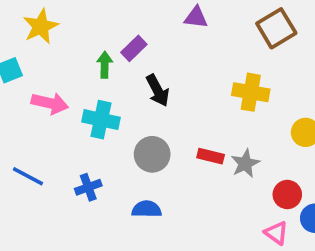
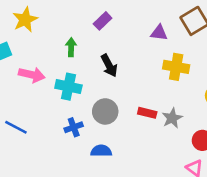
purple triangle: (196, 17) -> (159, 33), moved
purple rectangle: (134, 48) -> (103, 21), moved
blue cross: (88, 187) -> (74, 127), moved

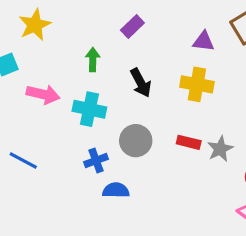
yellow cross: (176, 67) -> (197, 84), moved
blue semicircle: (101, 151) -> (116, 190), moved

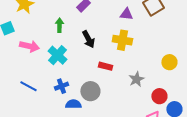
cyan cross: (89, 109) -> (57, 55), turned 30
gray circle: (136, 141) -> (90, 91), moved
red rectangle: (189, 142) -> (105, 66), moved
blue line: (23, 160) -> (28, 86), moved

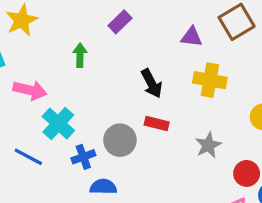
black arrow: (88, 39) -> (152, 84), moved
yellow cross: (122, 40) -> (210, 80), moved
cyan cross: (57, 55) -> (58, 123), moved
gray circle: (90, 91) -> (120, 140), moved

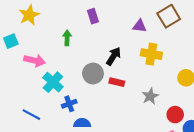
purple rectangle: (120, 22) -> (93, 16), turned -64
black arrow: (152, 84) -> (114, 56), turned -120
gray circle: (120, 140) -> (93, 73), moved
blue line: (28, 157) -> (31, 115), moved

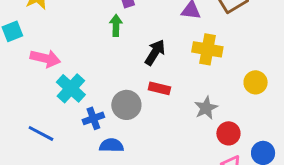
green arrow: (67, 38) -> (116, 25), moved
gray circle: (93, 73) -> (126, 105), moved
red circle: (175, 115) -> (228, 133), moved

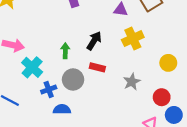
green arrow: (116, 25) -> (65, 51), moved
yellow cross: (207, 49) -> (133, 39), turned -35
red circle: (228, 133) -> (162, 97), moved

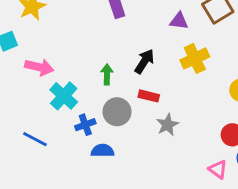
gray star: (132, 82) -> (167, 125), moved

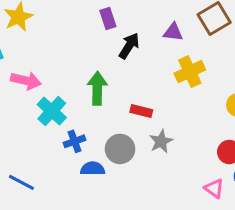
black arrow: (144, 61) -> (129, 46), moved
green arrow: (107, 74) -> (97, 88), size x1.5
gray circle: (117, 112) -> (120, 149), moved
blue line: (35, 139) -> (21, 182), moved

